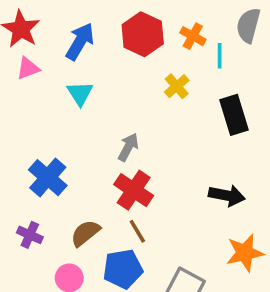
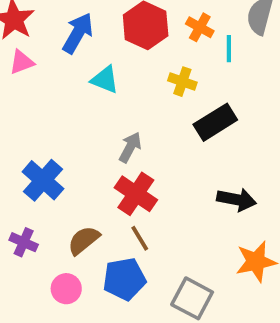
yellow cross: (177, 86) -> (182, 82), turned -30
cyan triangle: (80, 93) -> (105, 80), moved, turned -36
black rectangle: (234, 115) -> (215, 122), moved, turned 75

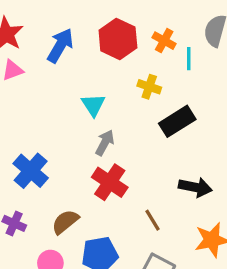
cyan triangle: (105, 80) -> (93, 105), moved, turned 35
brown line: (140, 238) -> (153, 220), moved

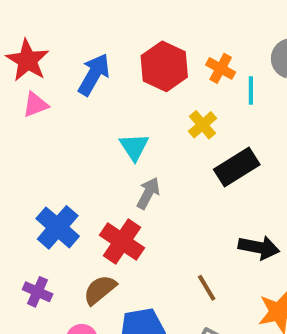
yellow cross: (149, 87) -> (203, 125), turned 30
red cross: (110, 182) -> (122, 241), moved

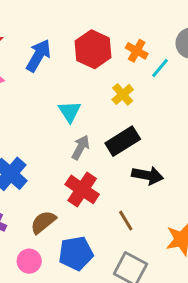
cyan line: (251, 91) -> (160, 68), turned 40
black rectangle: (237, 167) -> (123, 141), moved
red cross: (122, 241) -> (82, 189), moved
black arrow: (259, 248) -> (148, 175), moved

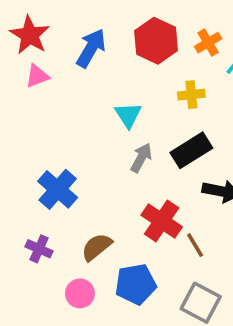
orange cross: (137, 51) -> (208, 43), turned 30
yellow cross: (123, 94) -> (191, 95), turned 35
red cross: (82, 189) -> (162, 221), moved

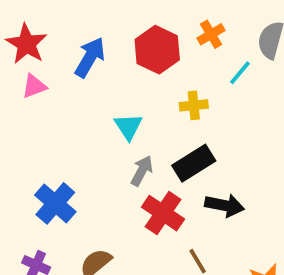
orange cross: (208, 43) -> (211, 34), moved
red cross: (162, 221) -> (163, 213), moved

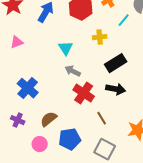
pink triangle: (34, 86) -> (17, 42), moved
black rectangle: (194, 163) -> (116, 63), moved
gray arrow: (142, 171) -> (73, 71), turned -91

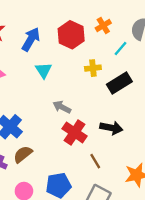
cyan triangle: (66, 48) -> (43, 70), moved
black rectangle: (116, 63) -> (119, 83), moved
brown semicircle: (49, 119) -> (23, 154), moved

